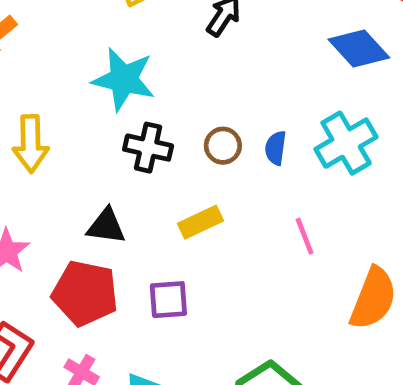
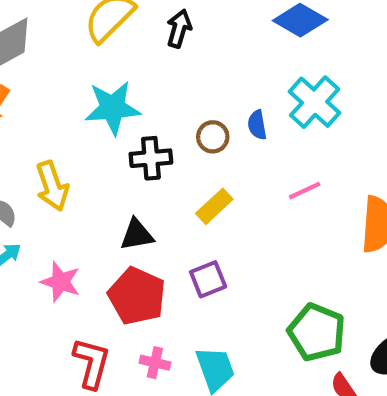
pink line: (305, 236) -> (305, 191), turned -76
red pentagon: (85, 293) -> (137, 296), turned 30

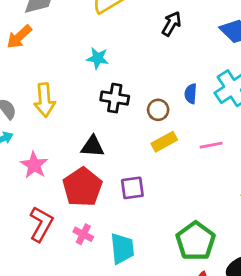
black arrow: (179, 29) -> (172, 24), moved
cyan star: (113, 108) -> (98, 58), size x0.6
brown circle: (213, 137) -> (158, 110), moved
yellow rectangle: (214, 206) -> (164, 142), moved

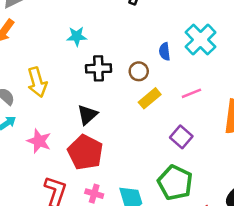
black triangle: (93, 146) -> (87, 115), turned -35
purple square: (132, 188) -> (181, 137), moved, turned -30
green pentagon: (196, 241) -> (175, 183), moved

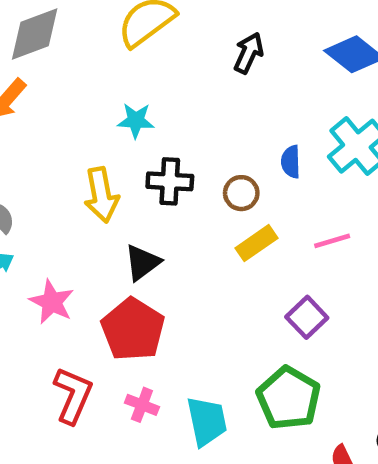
yellow arrow: (37, 82) -> (101, 195), moved

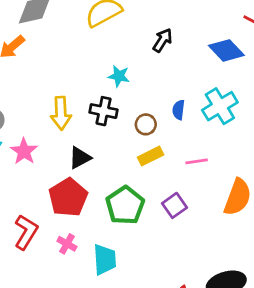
cyan star: (136, 120) -> (119, 76), moved
pink star: (52, 302) -> (24, 151), moved
green pentagon: (289, 398) -> (125, 205), moved

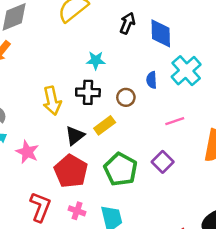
blue diamond: (226, 50) -> (161, 33), moved, turned 52
pink star: (24, 151) -> (27, 152), moved
yellow rectangle: (151, 156) -> (105, 125), moved

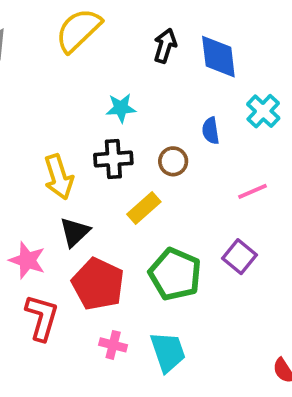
cyan cross: (186, 71) -> (263, 111), size x0.7
black triangle: (75, 136) -> (75, 232), moved
red L-shape: (40, 207) -> (42, 318), moved

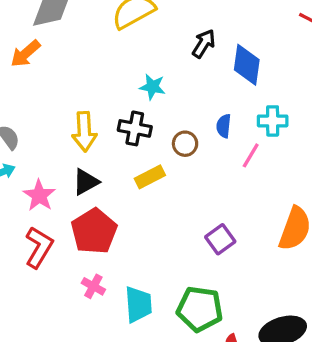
cyan cross: (263, 111) -> (273, 121), turned 32
pink line: (252, 191) -> (251, 155), moved, turned -50
green pentagon: (175, 274) -> (200, 309), moved, turned -30

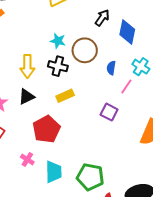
cyan star: (152, 87) -> (58, 41), moved
cyan cross: (273, 121) -> (141, 67), turned 30
brown circle: (185, 144) -> (85, 50), moved, size x1.6
red pentagon: (94, 231) -> (46, 129), moved
purple square: (220, 239) -> (109, 112), moved, turned -30

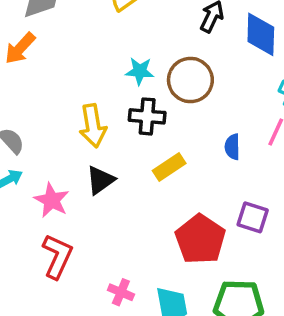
blue semicircle: (111, 68) -> (232, 147), moved
purple square: (109, 112) -> (253, 217), moved
red pentagon: (46, 129) -> (200, 239), moved

